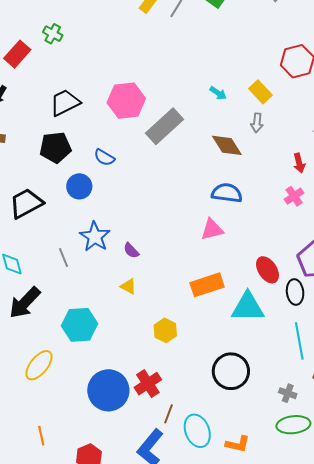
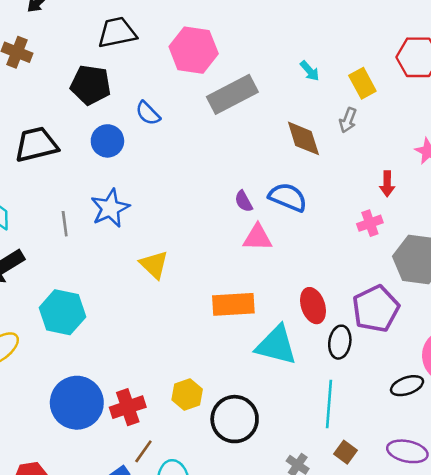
purple semicircle: (131, 251) -> (244, 201), moved
yellow triangle: (128, 286) -> (154, 265), moved, size x1.4
yellow hexagon: (165, 330) -> (187, 394), moved

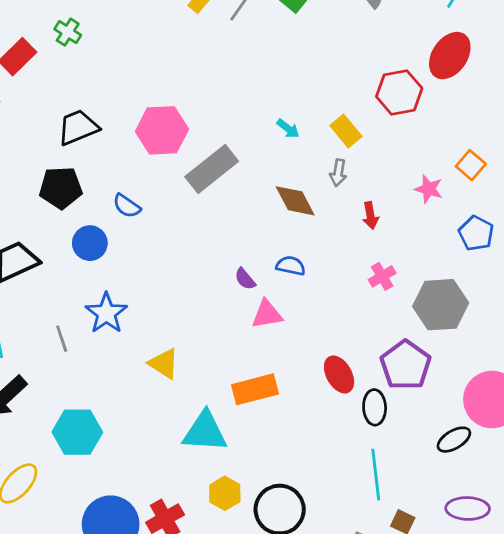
red arrow: (387, 184) -> (370, 216), moved
blue semicircle: (288, 197) -> (291, 266), size x0.7
cyan triangle: (276, 345) -> (205, 432), moved

